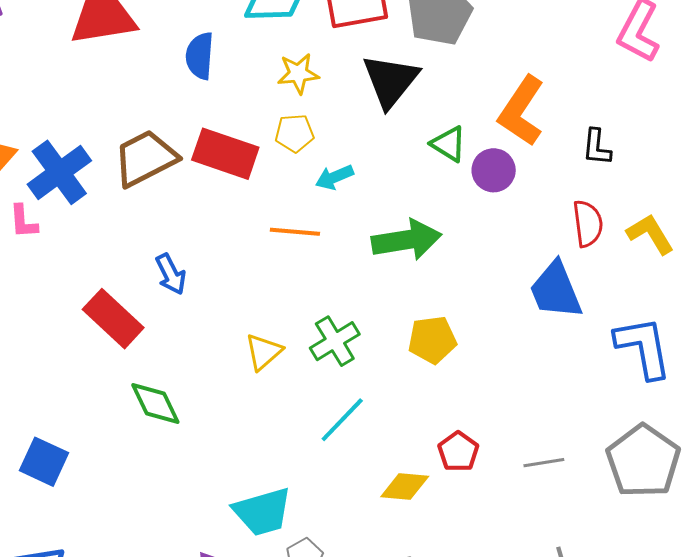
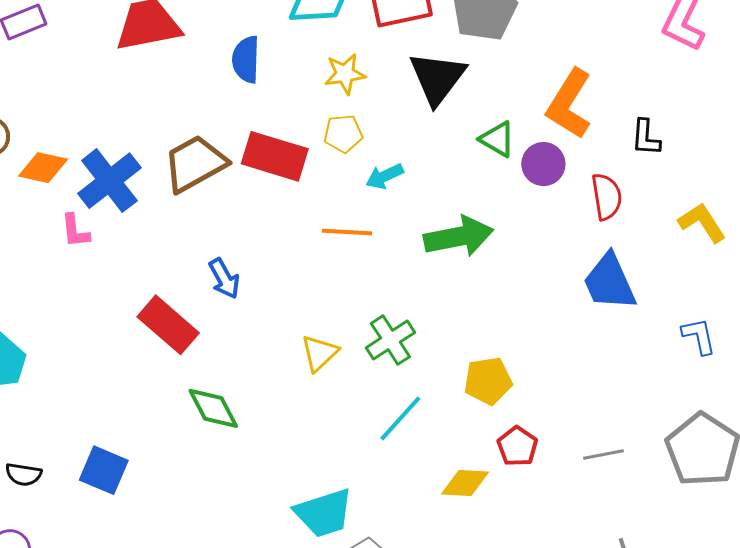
red semicircle: (588, 224) -> (607, 197), moved
yellow pentagon: (432, 340) -> (488, 381), moved
blue L-shape: (643, 347) -> (699, 336), size x0.6

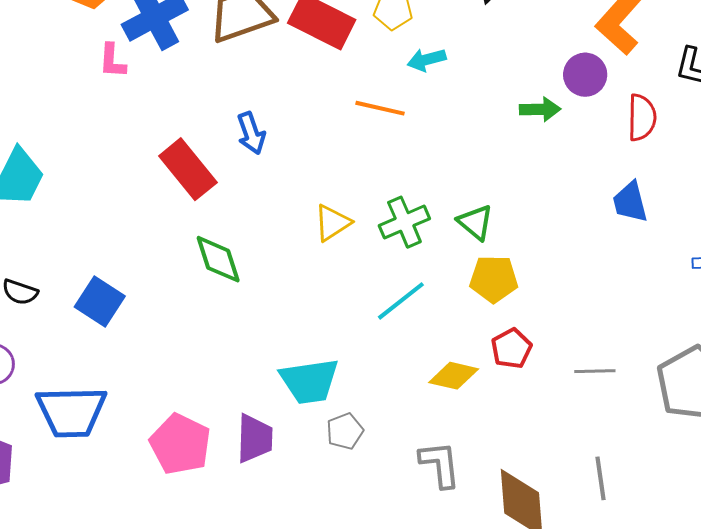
green triangle: (497, 139) -> (475, 222), moved
green arrow: (459, 237) -> (540, 109), moved, size x0.6
blue trapezoid: (609, 282) -> (630, 202), size x0.7

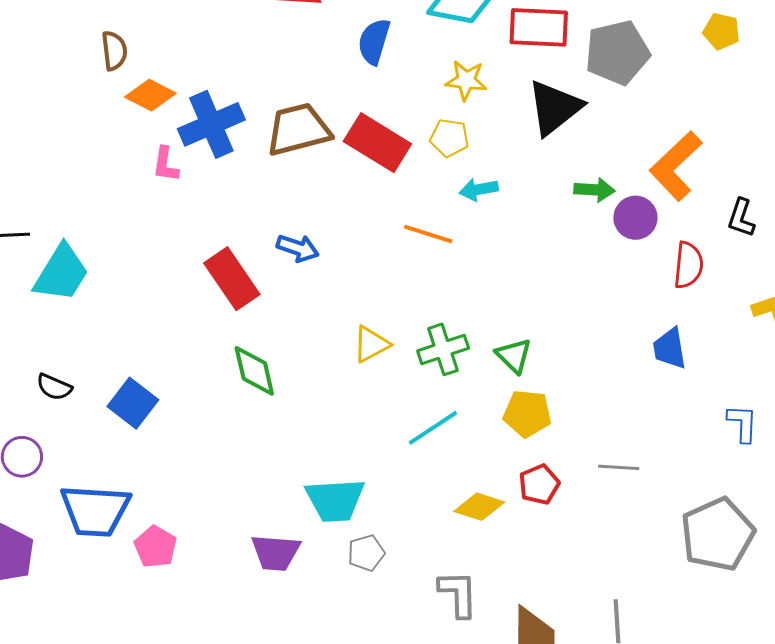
green arrow: (540, 109) -> (594, 190), moved
blue arrow: (251, 133) -> (298, 248), turned -57
gray line: (595, 371) -> (619, 467), moved
purple trapezoid: (255, 438) -> (276, 553), turned 88
pink pentagon: (180, 444) -> (155, 547), moved, size x0.7

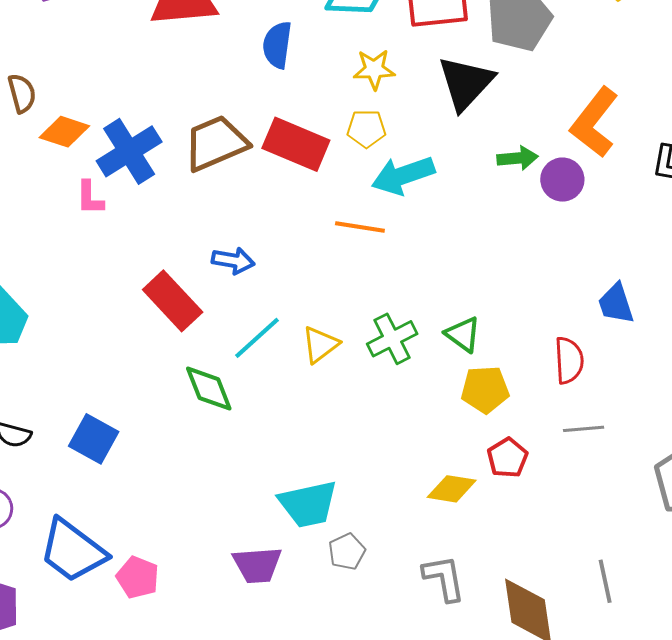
cyan arrow: (479, 189) -> (403, 175), size x1.6
red semicircle: (688, 265) -> (569, 360), moved
cyan line: (433, 428) -> (257, 338), moved
blue trapezoid: (95, 511) -> (73, 551), turned 42

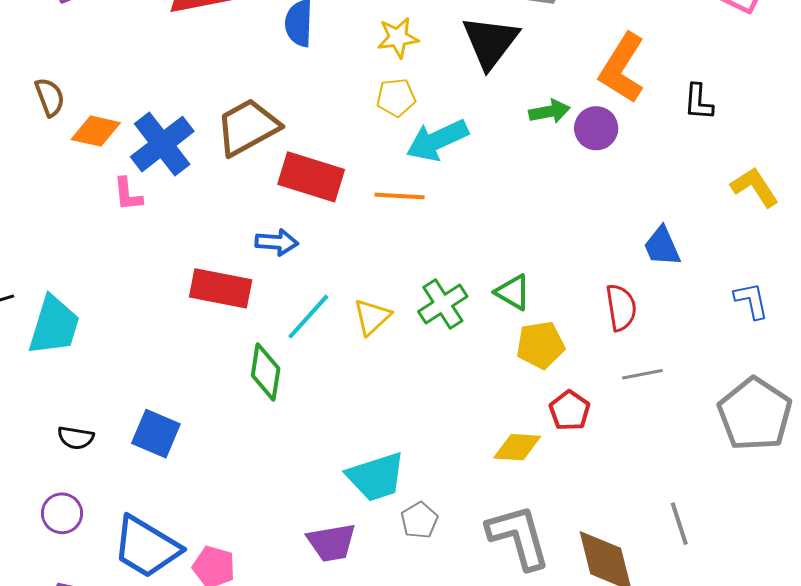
red rectangle: (296, 144) -> (311, 177), moved
red rectangle: (173, 301) -> (221, 288), turned -30
green diamond: (209, 389) -> (266, 372), turned 36
gray L-shape: (444, 578) -> (519, 537), size x1.4

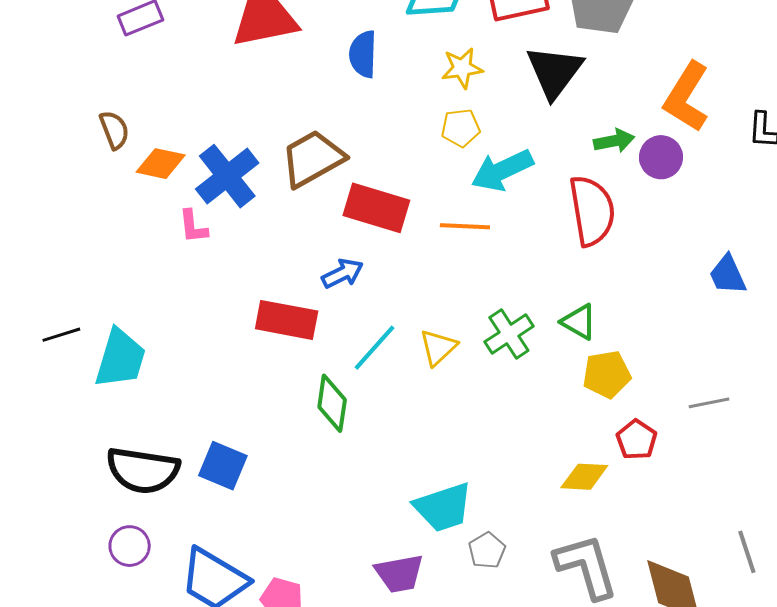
blue arrow: (277, 242) -> (342, 273), turned -30
red semicircle: (621, 308) -> (592, 211), moved, size x1.5
black semicircle: (76, 438) -> (143, 470), size x2.0

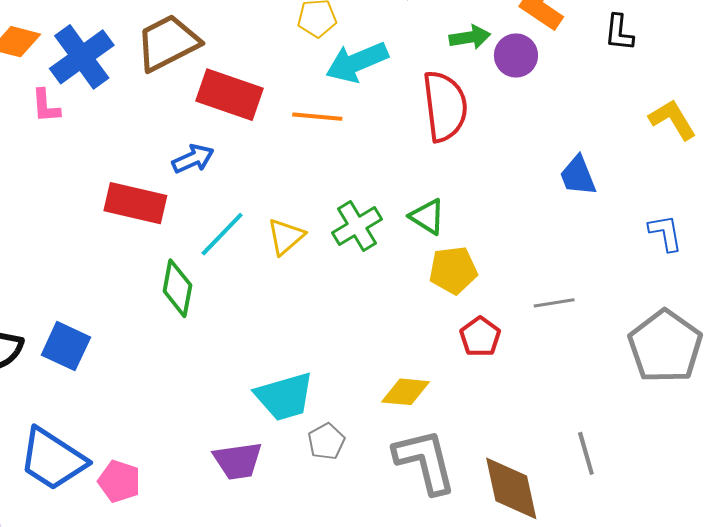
yellow diamond: (584, 477) -> (406, 392), moved

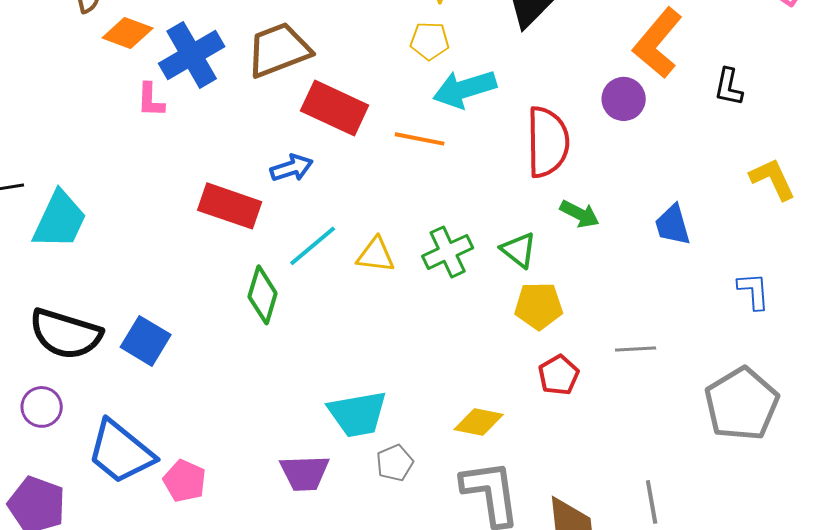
green arrow: (470, 37) -> (580, 214), moved, turned 30
yellow triangle: (286, 237) -> (376, 255), turned 42

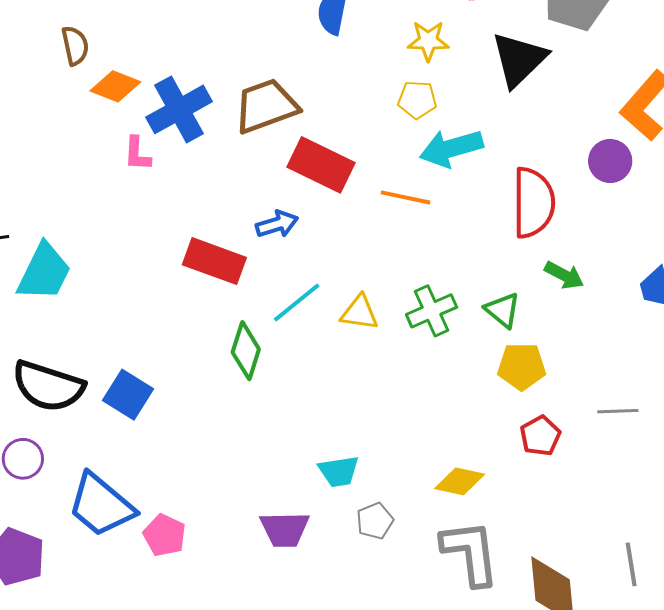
cyan trapezoid: (358, 414) -> (339, 471), size x0.7

